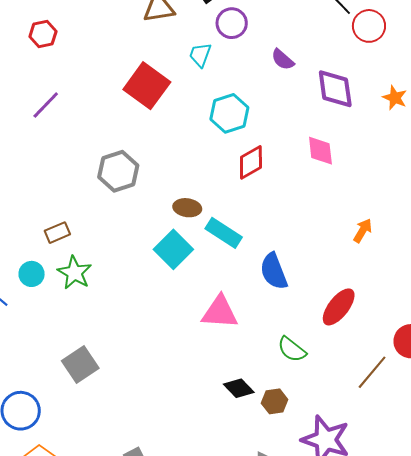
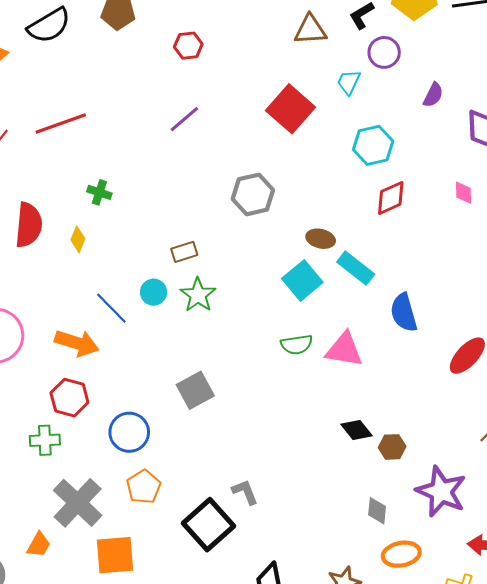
purple semicircle: (283, 60) -> (433, 95), turned -110
pink diamond: (320, 151) -> (464, 193), size x0.7
green semicircle: (292, 349) -> (297, 345), moved, turned -52

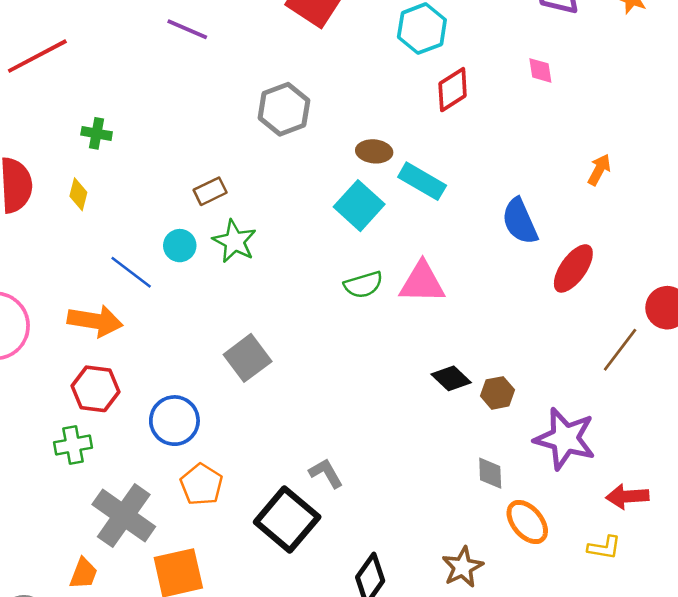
purple line: (184, 119) -> (187, 29), turned 72
blue semicircle: (404, 313) -> (520, 221), moved
orange ellipse: (401, 554) -> (527, 522), turned 69

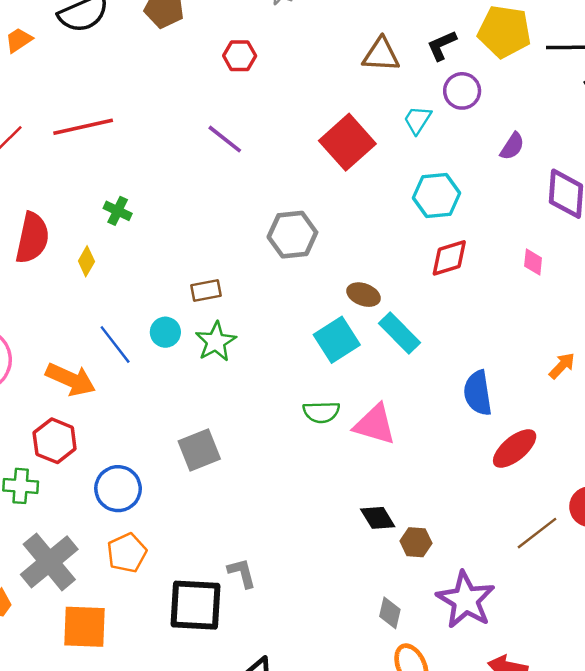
black square: (287, 519) -> (196, 605), turned 38

